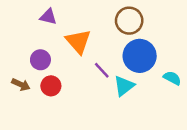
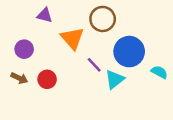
brown circle: (129, 21) -> (103, 19), moved
purple circle: (40, 60) -> (24, 49), moved

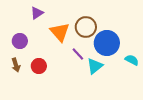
purple triangle: (45, 15) -> (37, 13), turned -48
brown circle: (103, 19) -> (86, 27), moved
brown arrow: (19, 78) -> (16, 65), turned 48

